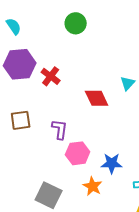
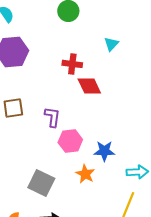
red cross: (51, 76) -> (72, 64), moved, turned -30
cyan triangle: (128, 83) -> (111, 44), moved

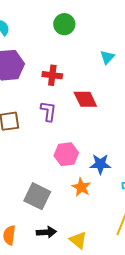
red cross: (72, 64) -> (52, 75), moved
purple L-shape: (52, 117) -> (48, 111), moved

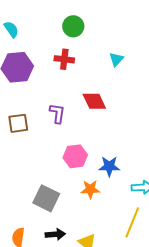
red cross: (52, 75) -> (64, 59), moved
orange star: (81, 187) -> (90, 189), turned -30

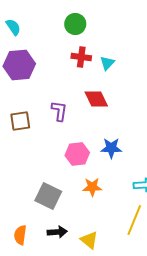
red cross: (64, 59) -> (81, 57), moved
cyan triangle: (116, 59) -> (107, 63), moved
blue star: (109, 166) -> (111, 148), moved

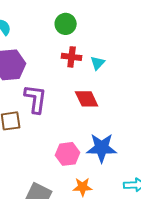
purple L-shape: (59, 111) -> (36, 99), moved, size x1.4
blue star: (111, 148) -> (102, 148), size x1.4

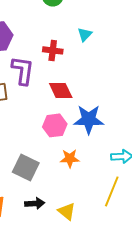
red cross: (72, 57) -> (53, 50), moved
red diamond: (87, 99) -> (61, 90), moved

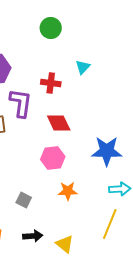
blue star: (89, 119) -> (107, 151), moved
gray square: (26, 167) -> (24, 200), size x0.6

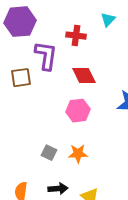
orange star: (68, 191) -> (78, 154), moved

